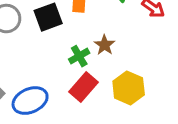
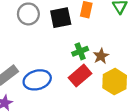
brown star: (105, 45) -> (101, 56), moved

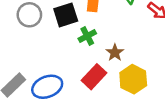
green cross: (80, 51) -> (87, 36), moved

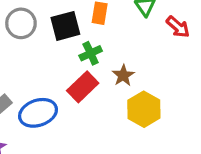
red rectangle: (94, 77) -> (83, 87), moved

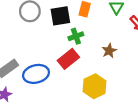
brown star: (123, 75) -> (109, 51), moved
yellow hexagon: (144, 109) -> (95, 86), moved

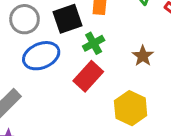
blue ellipse: (36, 74) -> (41, 56), moved

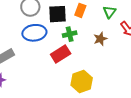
brown star: (143, 56) -> (100, 39), moved

